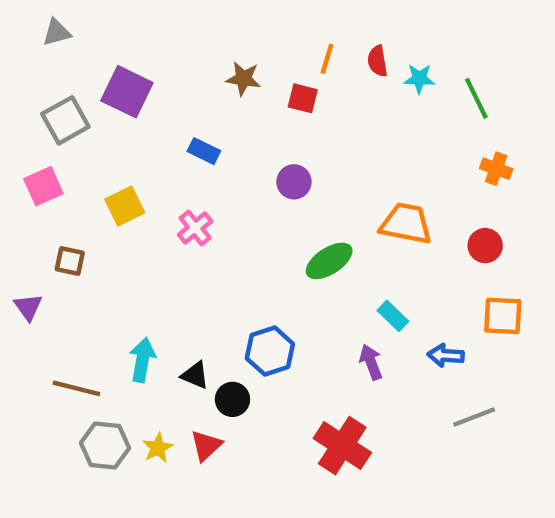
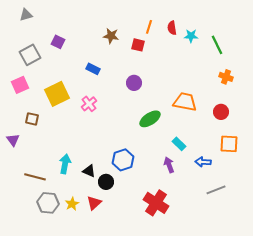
purple square: (127, 92) -> (58, 42), size x0.6
yellow square: (125, 206) -> (57, 94), size x1.4

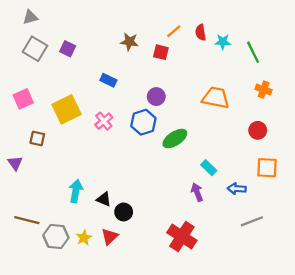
orange line: (149, 27) -> (174, 31), turned 32
gray square: (30, 55) -> (35, 49), moved, turned -30
orange trapezoid: (185, 102) -> (216, 98), moved
blue hexagon: (123, 160) -> (143, 122), moved
brown line: (35, 177) -> (27, 220), moved

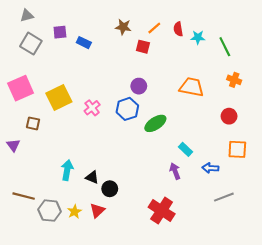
brown star: (129, 42) -> (123, 27), moved
purple square: (68, 49) -> (60, 32), moved, turned -32
blue rectangle: (108, 80) -> (84, 43), moved
pink square: (23, 99) -> (21, 88), size x1.4

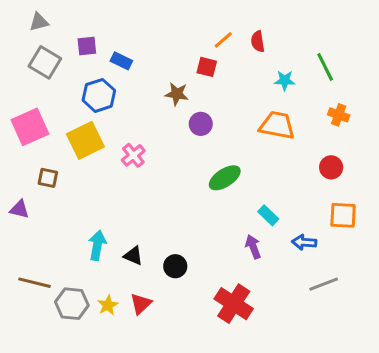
brown star: (123, 27) -> (177, 94), moved
cyan star: (198, 37) -> (285, 80), moved
blue hexagon: (127, 109) -> (99, 95), moved
purple triangle: (13, 145) -> (19, 209), turned -40
black circle: (110, 189) -> (175, 266), moved

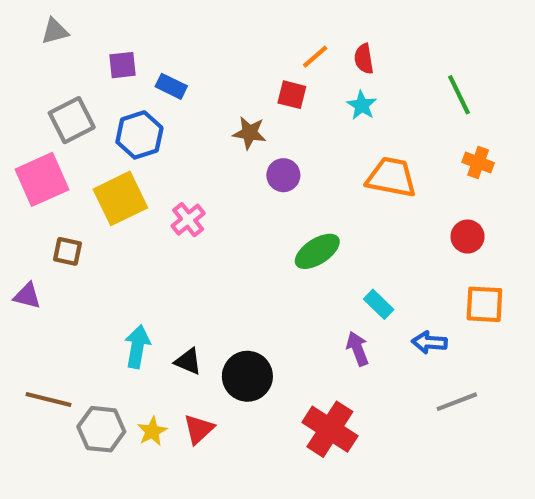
gray square: (45, 62) -> (72, 120), moved, turned 32
cyan star: (285, 80) -> (362, 105), moved, turned 30
black circle: (175, 266) -> (247, 376), size x1.5

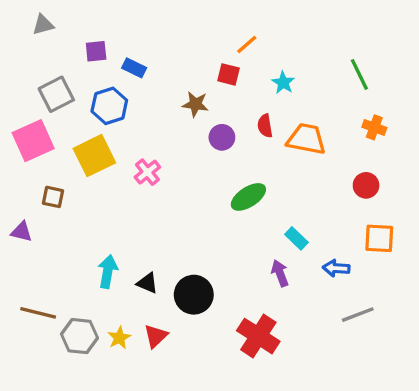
red semicircle: (364, 59) -> (265, 126), moved

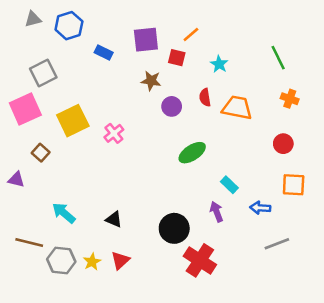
purple square: (96, 51) -> (146, 40), moved, size x1.5
blue hexagon: (109, 106) -> (69, 26), moved
brown square: (53, 197) -> (41, 153), turned 30
cyan arrow: (108, 271) -> (64, 213), moved, turned -60
black circle: (194, 295) -> (174, 228), moved

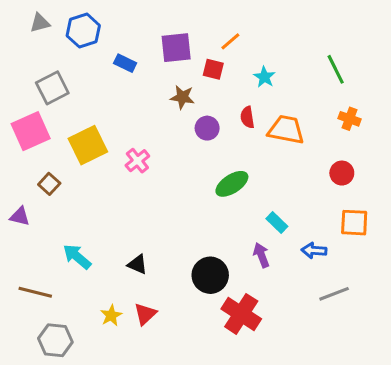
gray hexagon: (61, 260) -> (55, 340), moved

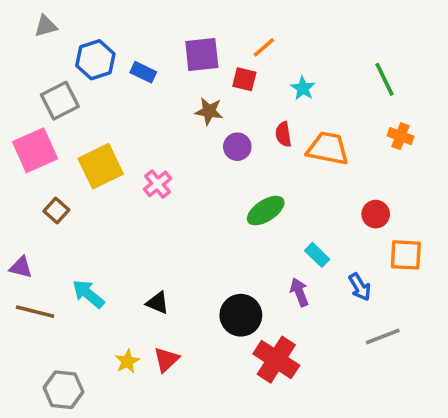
blue hexagon: (83, 31) -> (95, 60), moved
red circle: (342, 173) -> (376, 214), moved
purple triangle: (20, 216) -> (21, 267), moved
blue arrow: (314, 250) -> (360, 287), turned -125
brown line: (35, 292) -> (35, 312), moved

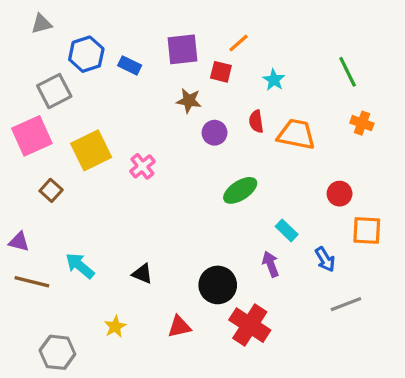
red triangle: (166, 360) -> (179, 327), moved, turned 30

